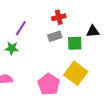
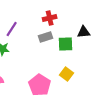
yellow square: (76, 73) -> (67, 74), size x0.6

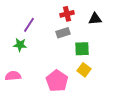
black triangle: (84, 32) -> (95, 19), moved
green square: (66, 44) -> (82, 49), moved

